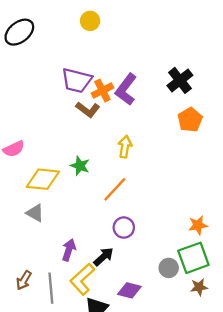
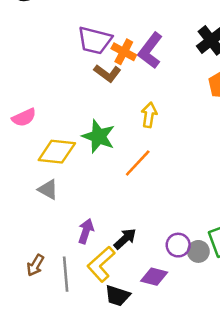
orange cross: (102, 91) -> (124, 52), turned -35
green star: (80, 166) -> (99, 136), size x1.5
purple circle: (124, 228) -> (178, 245), moved

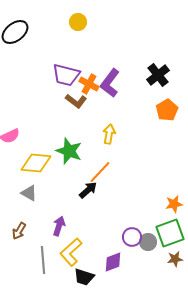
black arrow: (125, 239) -> (88, 190), moved
brown arrow: (35, 265) -> (19, 231), moved
purple diamond: (154, 277) -> (113, 262), turned -35

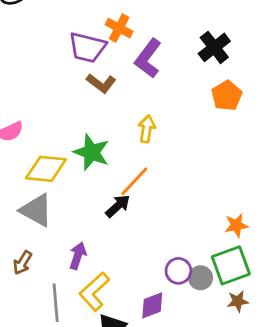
orange cross: (89, 84) -> (119, 28), moved
gray triangle: (29, 193) -> (36, 210), size x1.5

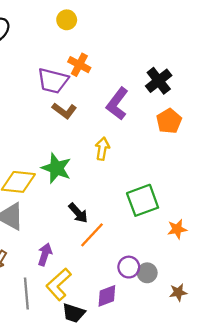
purple L-shape: (148, 58) -> (117, 104), moved
orange line: (134, 181) -> (92, 235), moved
black arrow: (118, 206) -> (78, 213), turned 90
green square: (231, 265) -> (143, 200), moved

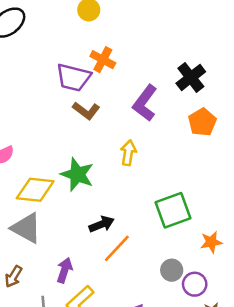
black arrow: (78, 213) -> (102, 224), turned -70
purple circle: (129, 267) -> (195, 284), moved
gray circle: (147, 273) -> (172, 270), moved

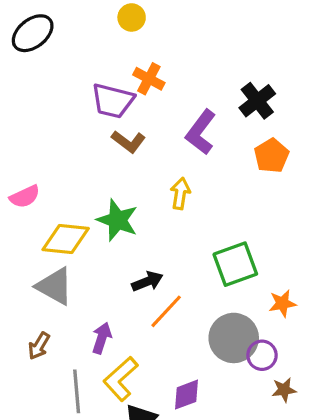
gray circle: (172, 270) -> (234, 338), size x1.8

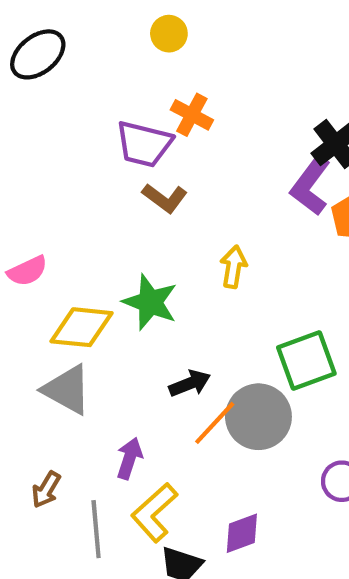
purple L-shape: (201, 132) -> (311, 186), moved
gray circle: (234, 338) -> (258, 417), moved
brown arrow: (39, 346) -> (46, 490), moved

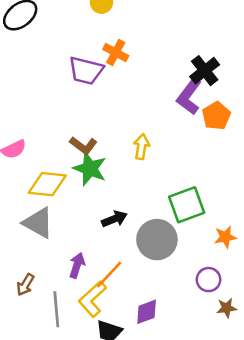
brown L-shape: (165, 198) -> (83, 145), moved
orange line: (215, 423) -> (109, 274), moved

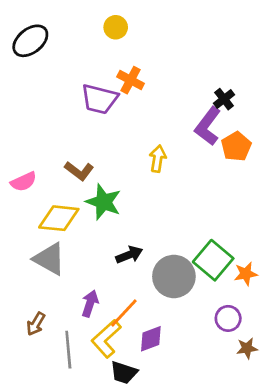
black cross: (205, 71) -> (224, 99), size x0.7
brown L-shape: (83, 145) -> (79, 171), moved
yellow arrow: (141, 147) -> (158, 159), moved
green square: (187, 205) -> (213, 260), moved, turned -30
purple diamond: (147, 312) -> (151, 339), moved

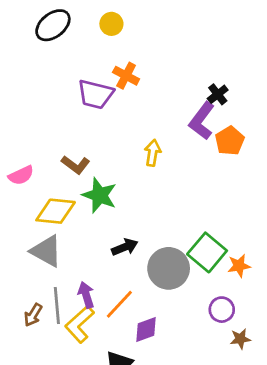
black ellipse: (30, 41) -> (53, 25), moved
purple arrow: (90, 304) -> (86, 295), turned -35
yellow L-shape: (106, 339) -> (80, 324), moved
gray line: (68, 350) -> (57, 306), moved

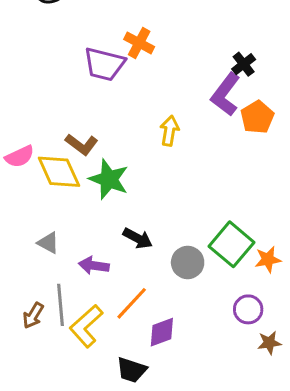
yellow diamond: (56, 211) -> (59, 172), moved, turned 60
black arrow: (125, 247) -> (138, 238), turned 50
gray triangle: (46, 251) -> (48, 243), size x0.6
gray circle: (169, 268) -> (188, 262), size x0.7
purple arrow: (86, 295) -> (94, 265), moved, turned -65

